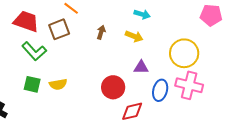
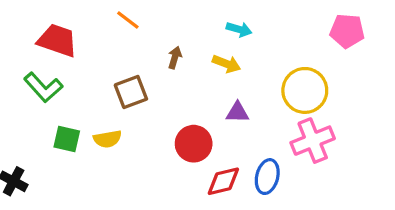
brown square: (59, 29) -> (131, 92), moved
green L-shape: (34, 51) -> (43, 87), moved
pink cross: (189, 85) -> (313, 141), turned -36
blue ellipse: (160, 90) -> (267, 177), moved

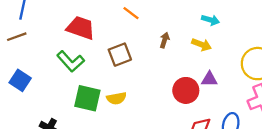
brown square: (131, 92) -> (120, 55), moved
green square: (67, 139) -> (87, 98), size x1.4
red circle: (194, 144) -> (186, 90), moved

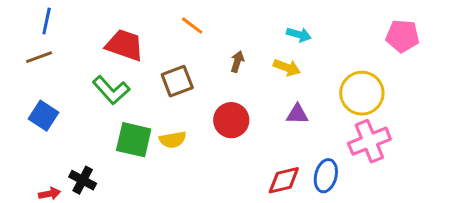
red circle: (186, 90) -> (231, 120), moved

